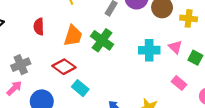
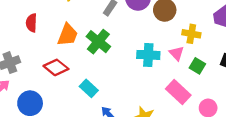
yellow cross: (189, 18) -> (191, 34), moved
pink rectangle: (179, 83) -> (178, 92), size x1.5
cyan rectangle: (80, 88) -> (89, 88), moved

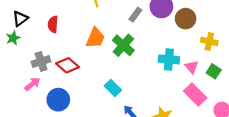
red semicircle: (31, 23) -> (53, 24), moved
pink triangle: (176, 53) -> (192, 67), moved
red diamond: (56, 67) -> (68, 65), moved

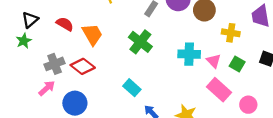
red semicircle: (53, 24) -> (65, 24), turned 119
orange trapezoid: (95, 38) -> (92, 34), moved, turned -50

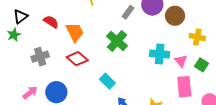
red diamond: (83, 66) -> (77, 59), moved
pink arrow: (47, 88) -> (30, 93), moved
pink rectangle: (219, 90) -> (184, 87), turned 40

